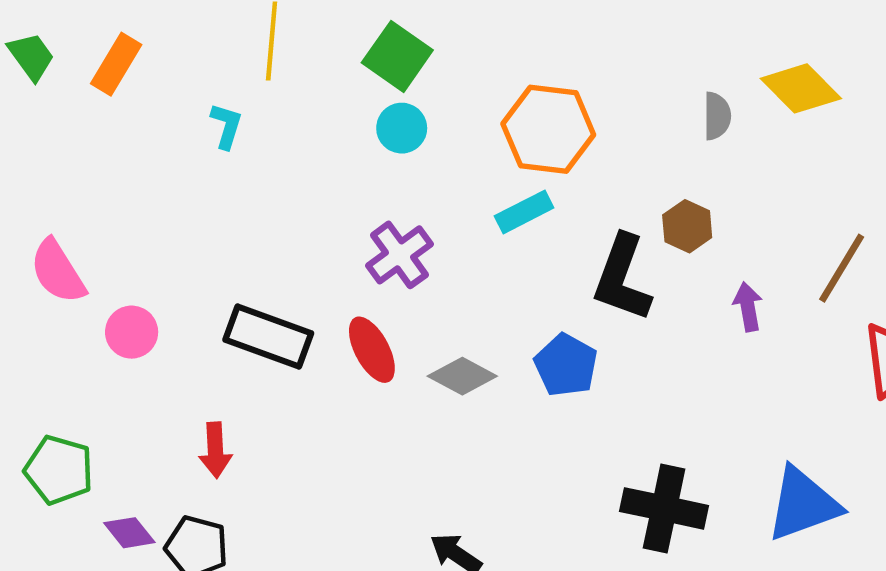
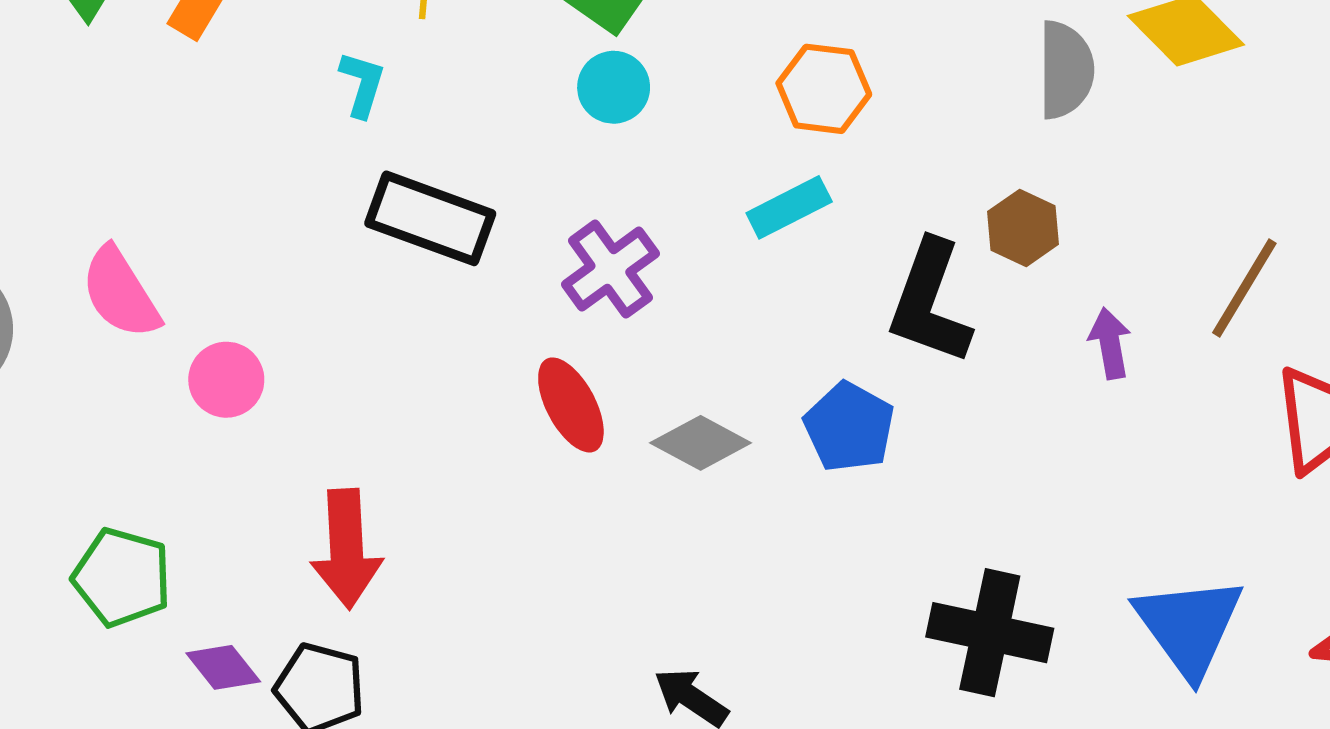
gray semicircle: (717, 116) -> (1066, 70), size x1.4
orange hexagon: (548, 129) -> (824, 89), size x0.7
black rectangle: (268, 336) -> (430, 218), moved
red arrow: (215, 450) -> (346, 549), size x1.5
blue triangle: (803, 504) -> (1189, 626), turned -46

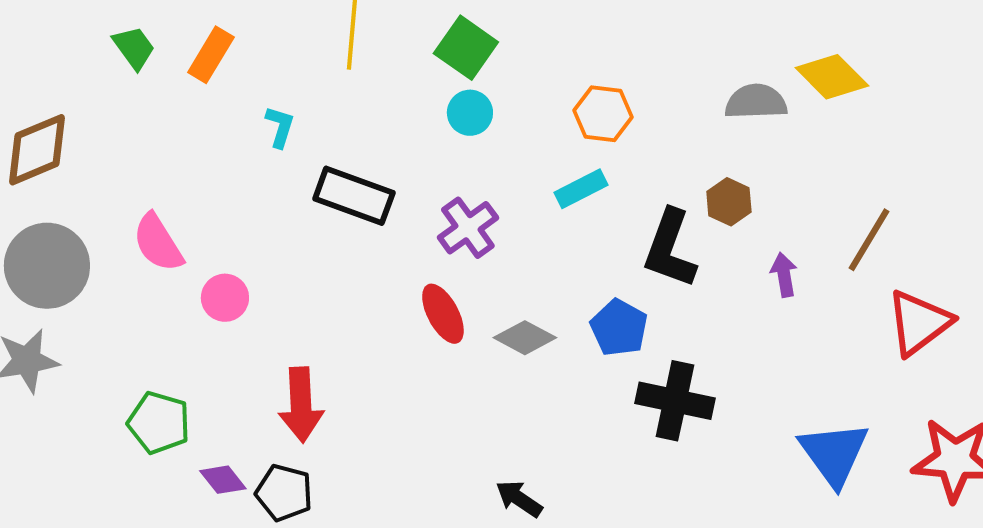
gray semicircle: (1066, 70) -> (756, 102), turned -92
cyan L-shape: (362, 84) -> (280, 127), moved
black cross: (990, 633) -> (675, 401), moved

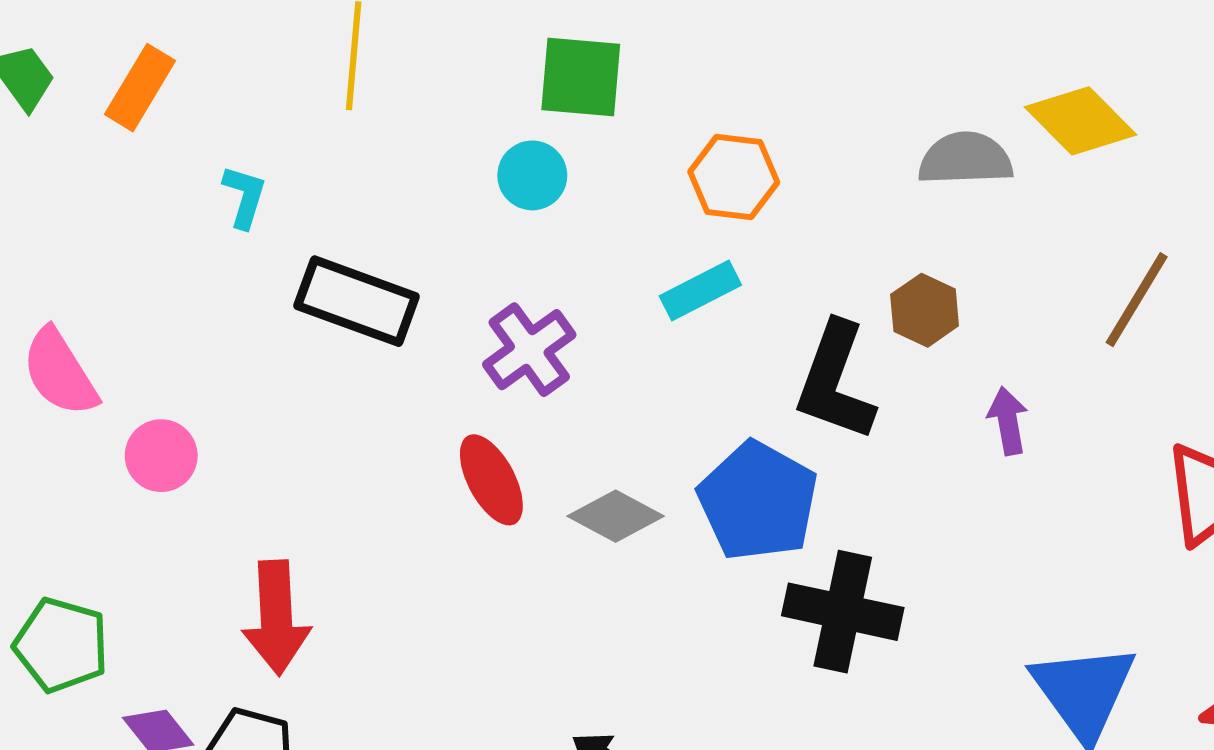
green square: (466, 48) -> (581, 77), moved, turned -30
brown line: (869, 240) -> (1137, 300), moved
blue pentagon: (619, 328) -> (758, 501), size x1.4

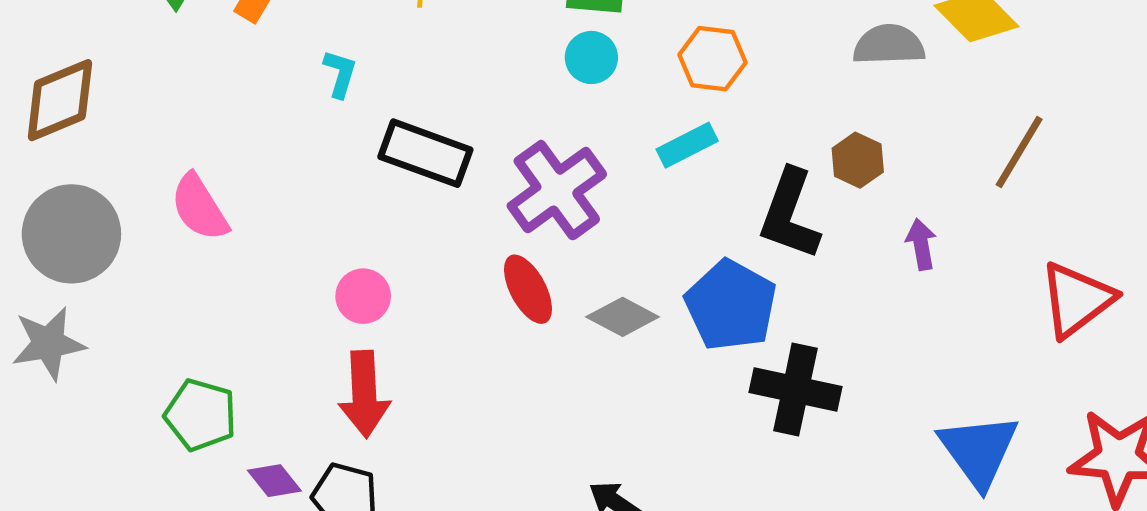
cyan circle: (532, 175) -> (591, 57), moved
purple cross: (529, 350) -> (557, 190), size x1.4
pink circle: (161, 456) -> (363, 296), moved

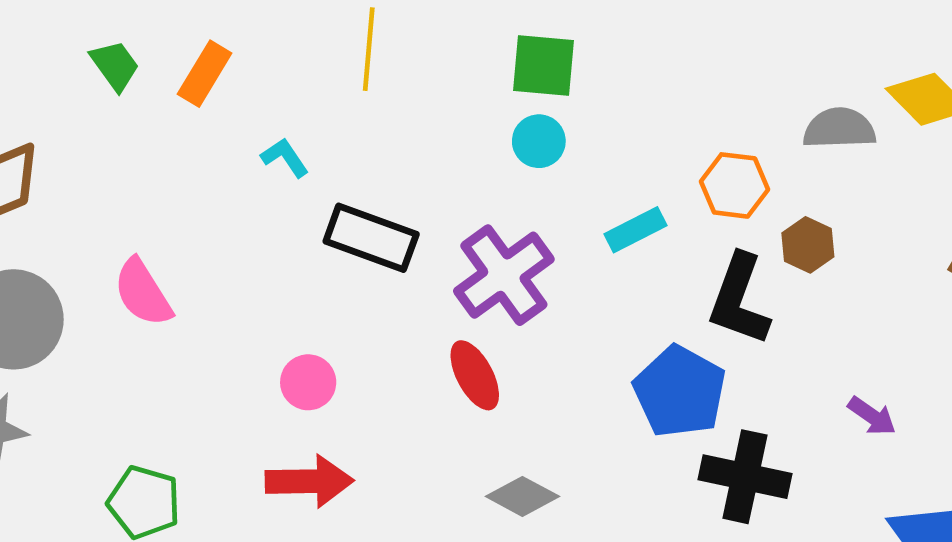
orange hexagon: (712, 59) -> (734, 185), moved
cyan L-shape: (340, 74) -> (285, 157), turned -51
purple arrow: (921, 244) -> (872, 416), moved, turned 135
gray diamond: (623, 317) -> (522, 496), moved
red arrow: (364, 394) -> (309, 481), turned -88

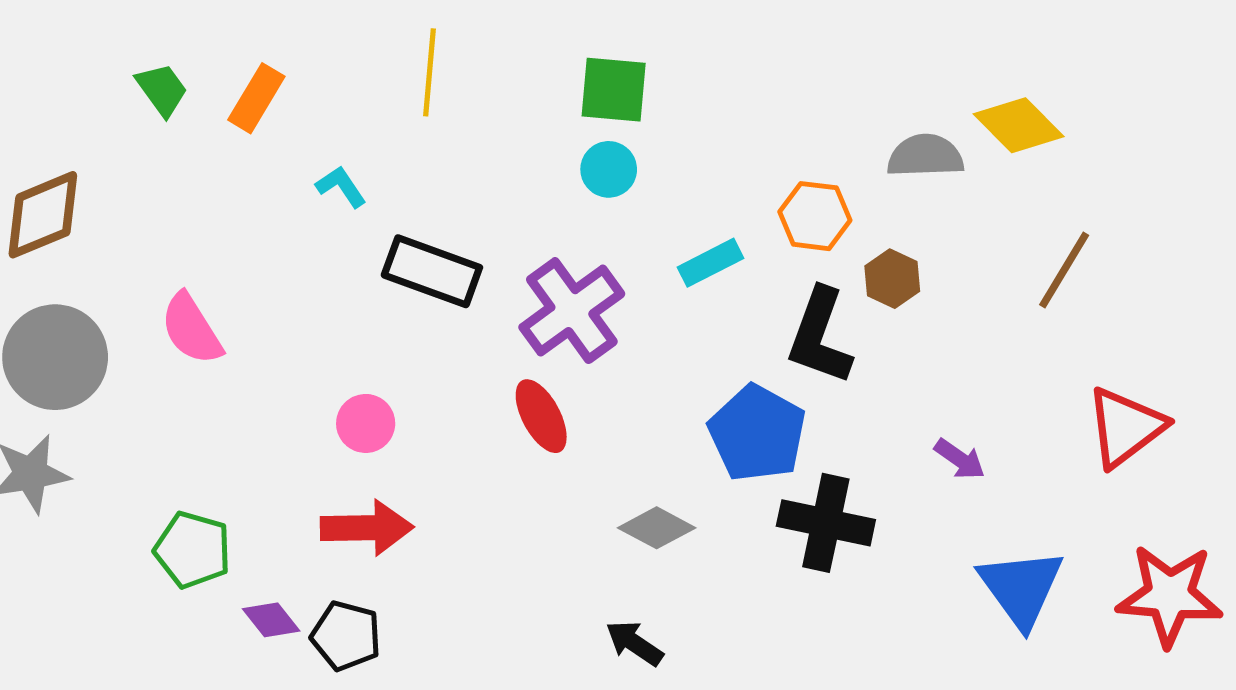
gray diamond: (522, 496) -> (657, 528), moved

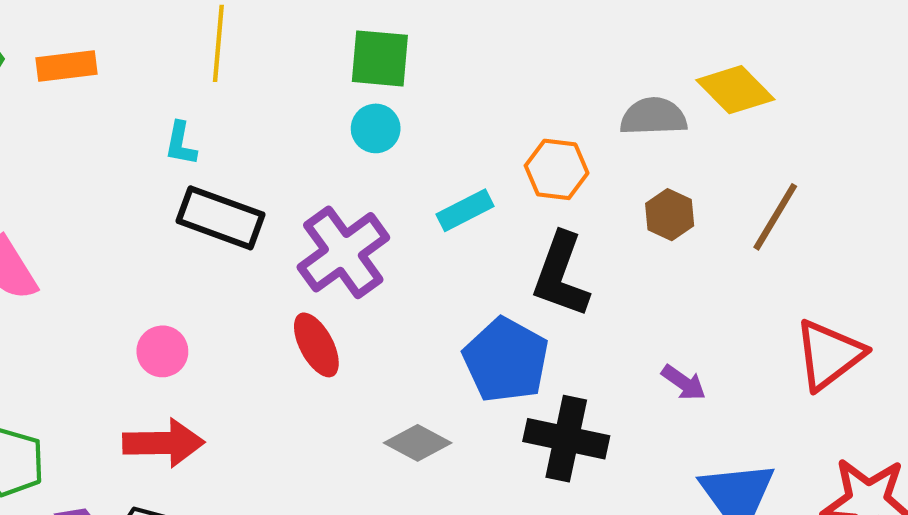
orange rectangle: (256, 98) -> (67, 66), turned 52
cyan L-shape: (341, 187) -> (181, 144), moved, turned -135
brown hexagon: (892, 279) -> (670, 215), moved

